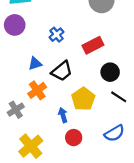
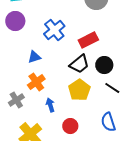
blue cross: (56, 35) -> (54, 30), size x1.5
black trapezoid: (62, 71) -> (79, 64), moved
blue arrow: (63, 115) -> (50, 105), moved
blue semicircle: (114, 133) -> (108, 122), turned 102

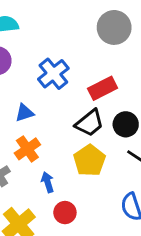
red circle: (70, 126) -> (65, 213), moved

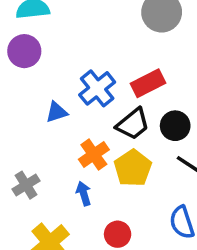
blue cross: (53, 74) -> (97, 88), moved
orange cross: (27, 149) -> (94, 155), moved
red circle: (65, 213) -> (118, 234), moved

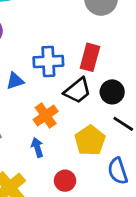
red rectangle: (148, 83) -> (90, 57), turned -48
blue cross: (97, 88) -> (48, 61), turned 36
yellow pentagon: (133, 168) -> (90, 140), moved

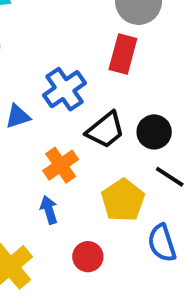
red rectangle: (90, 57) -> (123, 54), moved
blue cross: (48, 61) -> (64, 89), turned -32

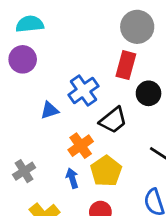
black circle: (154, 132) -> (149, 93), moved
yellow pentagon: (123, 200) -> (106, 171), moved

